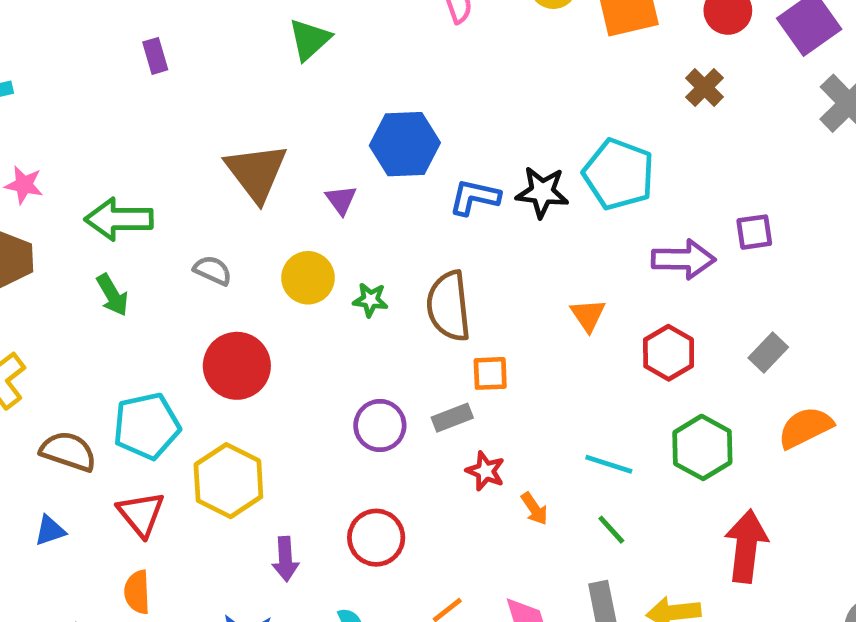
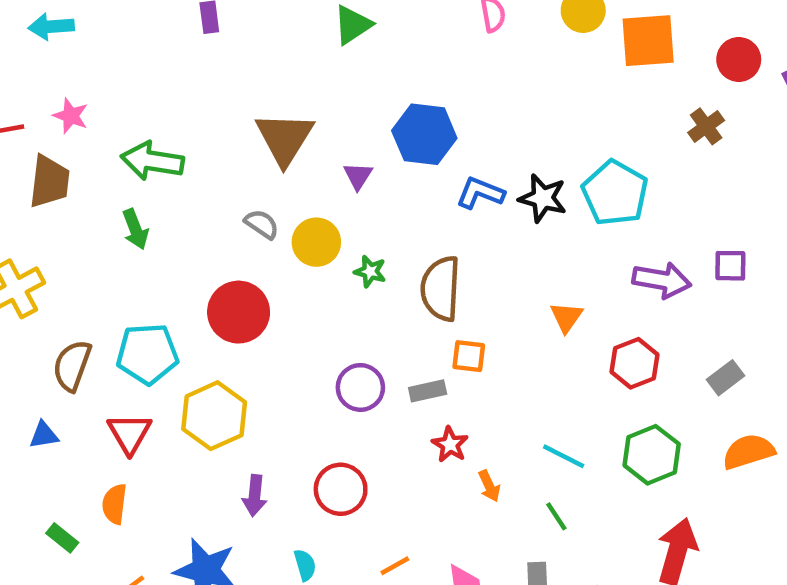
gray semicircle: (213, 270) -> (262, 224), moved
brown semicircle: (68, 451) -> (72, 366), turned -98

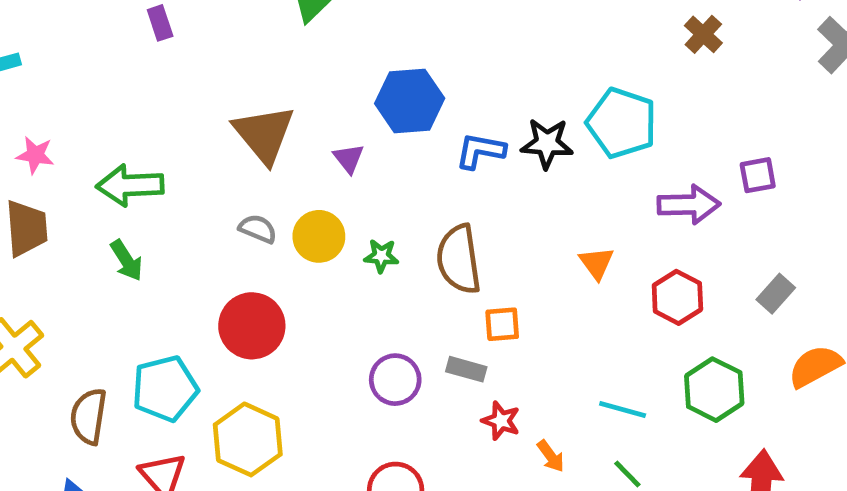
gray rectangle: (428, 391) -> (466, 369), turned 39

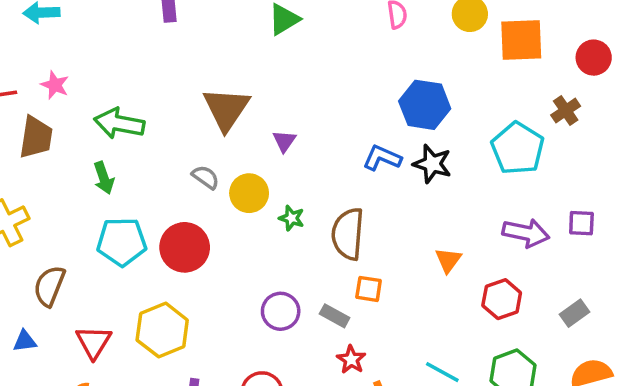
blue hexagon: (410, 101) -> (425, 105), moved
cyan pentagon: (622, 123) -> (518, 148), moved
cyan pentagon: (165, 389) -> (122, 242), moved

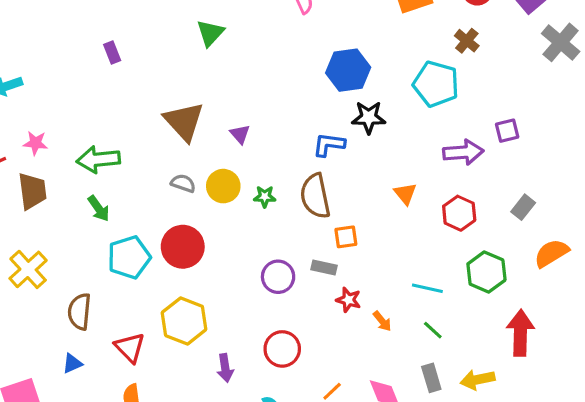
blue L-shape: (382, 158) -> (329, 145), moved

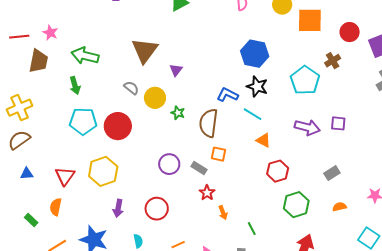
orange triangle: (405, 194) -> (263, 140), turned -42
red hexagon: (459, 213) -> (278, 171), moved
orange semicircle: (551, 253) -> (340, 207), size x0.6
cyan line: (427, 288) -> (253, 114), moved
brown semicircle: (79, 312) -> (19, 140), moved, turned 30

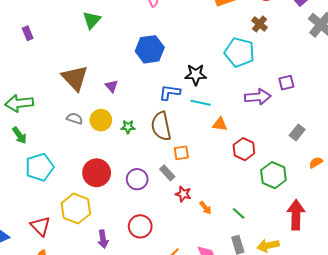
blue hexagon: (255, 54) -> (150, 49), moved
red circle: (118, 126) -> (97, 173), moved
gray rectangle: (199, 168) -> (167, 173), turned 35

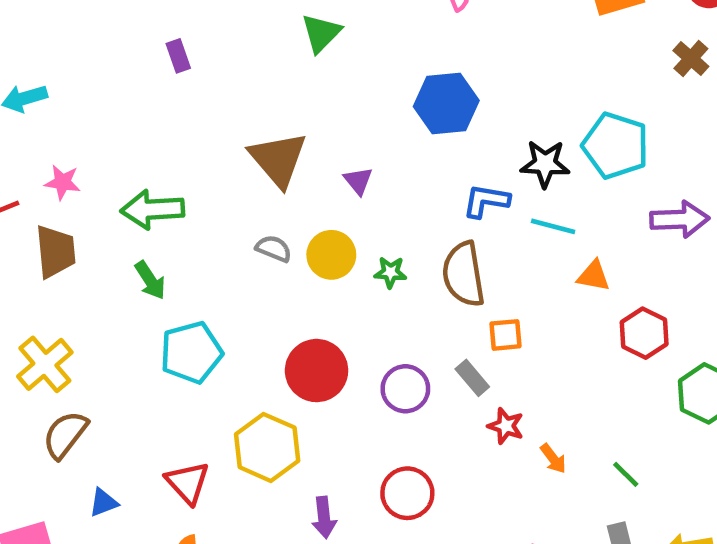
cyan pentagon: (240, 52) -> (616, 146), moved

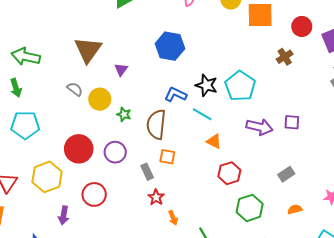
purple circle: (405, 389) -> (115, 152), moved
red circle: (407, 493) -> (94, 194), moved

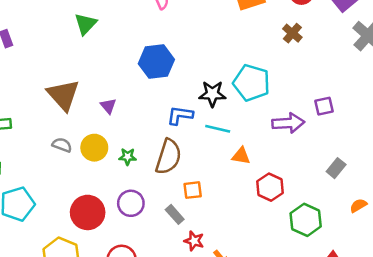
brown semicircle: (156, 124) -> (168, 157), turned -152

